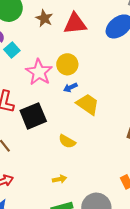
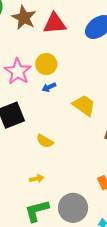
brown star: (44, 18) -> (24, 18), size x1.4
yellow trapezoid: (88, 104) -> (84, 105), moved

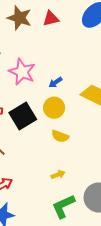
red triangle: (55, 23) -> (51, 19), size x0.7
yellow circle: (46, 64) -> (54, 108), moved

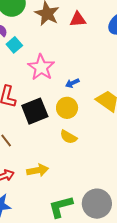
yellow arrow: (58, 175) -> (38, 170), moved, size x1.5

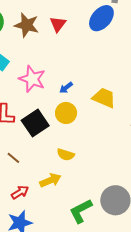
red triangle: (78, 19) -> (58, 24), turned -36
yellow semicircle: (68, 137) -> (66, 155), moved

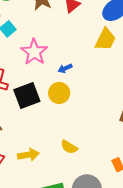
yellow trapezoid: (104, 98) -> (105, 39), moved, turned 80
yellow semicircle: (66, 155) -> (69, 147), moved

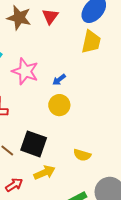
black square: (27, 96) -> (34, 144), moved, turned -36

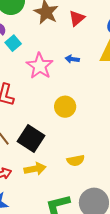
blue arrow: (59, 80) -> (72, 59), moved, turned 32
yellow semicircle: (82, 155) -> (76, 160), turned -42

